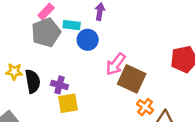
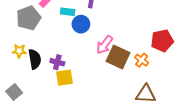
gray pentagon: (46, 32) -> (29, 18), moved
orange cross: (145, 107) -> (142, 60), moved

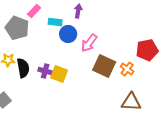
gray pentagon: (29, 18) -> (17, 28), turned -30
pink arrow: (105, 45) -> (89, 43), moved
yellow square: (65, 78) -> (59, 74), moved, turned 30

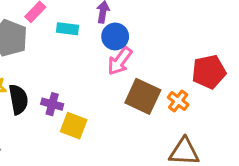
blue circle: (68, 34) -> (115, 36), moved
yellow square: (59, 74) -> (74, 126), moved

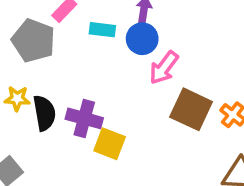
blue circle: (115, 36) -> (142, 39), moved
purple cross: (52, 104) -> (84, 118), size x1.4

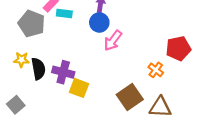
cyan rectangle: (102, 30) -> (64, 13), moved
brown square: (191, 109) -> (130, 97), moved, turned 30

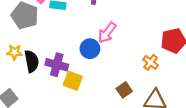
blue circle: (99, 22) -> (90, 49), moved
brown square: (130, 97) -> (124, 90), size x0.6

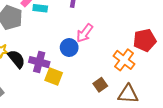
black semicircle: (32, 61) -> (16, 59), turned -30
orange cross: (151, 62) -> (124, 60), size x1.5

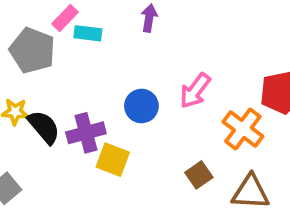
pink arrow: (85, 33) -> (195, 91), moved
purple cross: (39, 62) -> (86, 133), turned -30

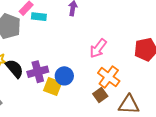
blue circle: (141, 106) -> (64, 76), moved
orange cross: (243, 129) -> (109, 77), moved

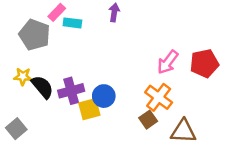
pink arrow: (98, 48) -> (168, 62), moved
yellow square: (53, 87) -> (89, 109), turned -36

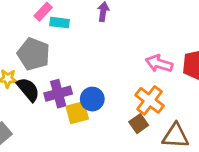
gray pentagon: (35, 35) -> (34, 54), moved
pink arrow: (168, 62) -> (159, 64), turned 70

